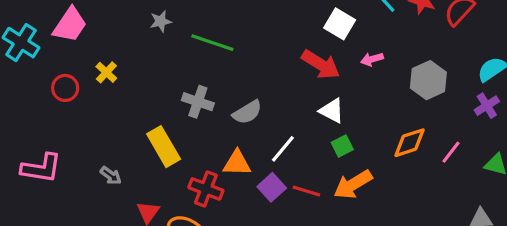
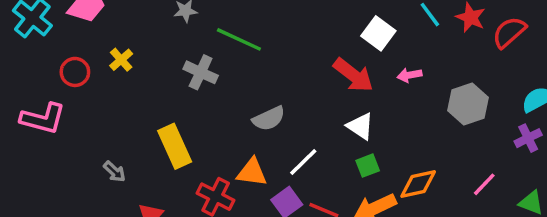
gray cross: (198, 102) -> (201, 72), moved
orange diamond: (410, 143) -> (418, 184), moved
pink L-shape: (41, 168) -> (43, 119), moved

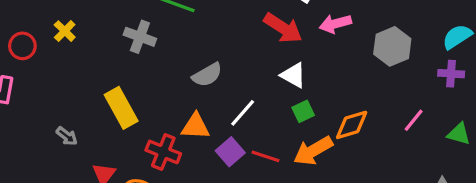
pink arrow: (409, 75) -> (335, 24), size x1.4
purple cross: (528, 138) -> (451, 74), turned 35

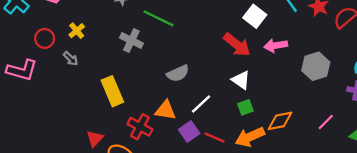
gray arrow: (67, 136) -> (71, 59), moved

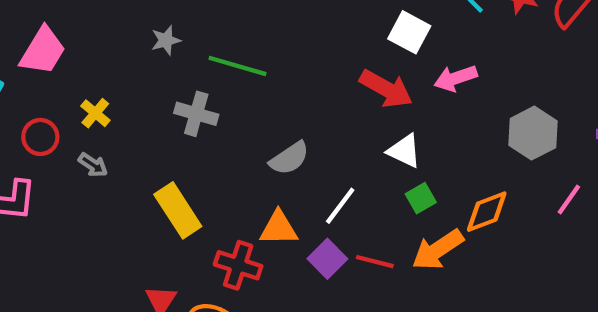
gray hexagon: (316, 66) -> (533, 133), moved

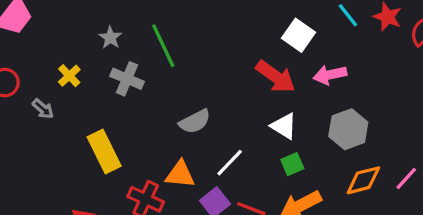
gray star: (166, 40) -> (110, 38), moved, turned -30
green line: (238, 66) -> (163, 46), turned 42
yellow cross: (95, 113) -> (69, 76), moved
gray hexagon: (533, 133) -> (348, 129), moved
orange diamond: (487, 212) -> (363, 180), moved

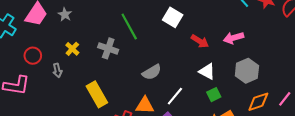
white square: (298, 35) -> (173, 17), moved
gray star: (110, 38) -> (65, 15), moved
red arrow: (276, 77) -> (200, 41), size x0.7
gray arrow: (43, 109) -> (57, 70), turned 40

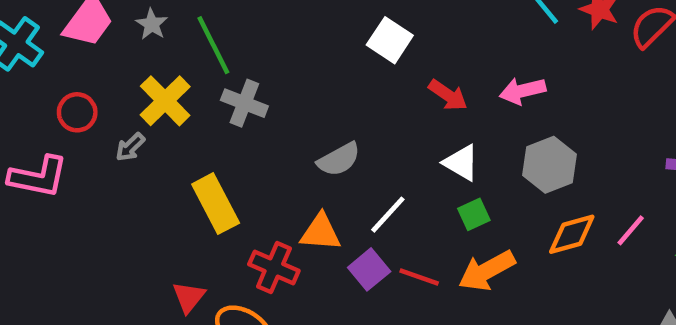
green line: (129, 27) -> (213, 45), moved
yellow cross: (72, 49) -> (165, 101), size x1.6
gray arrow: (57, 70) -> (130, 147), turned 56

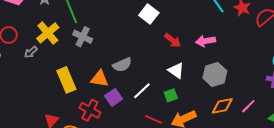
green square: (474, 214) -> (171, 95), moved
orange triangle: (320, 232) -> (100, 79), moved
purple square: (369, 269) -> (114, 97), moved

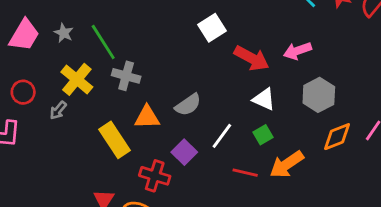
white square: (149, 14) -> (212, 28), turned 30
red arrow: (173, 40) -> (252, 58), size x1.4
orange triangle: (100, 79) -> (147, 117), moved

